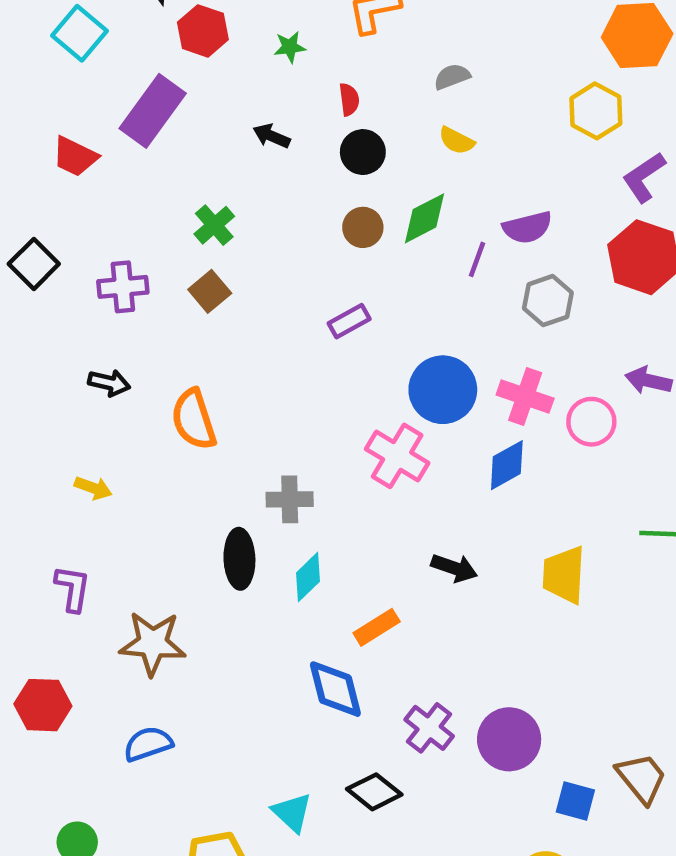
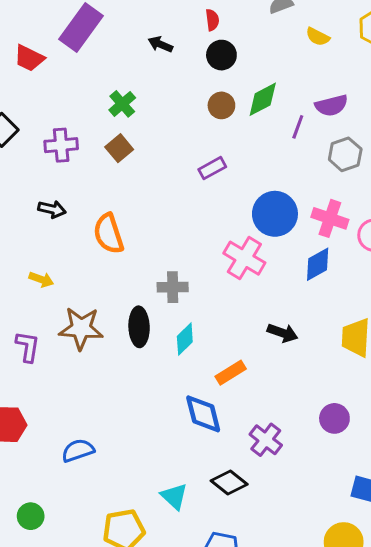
yellow semicircle: (457, 141) -> (318, 37), moved
brown star: (153, 643) -> (81, 328), moved
purple circle: (509, 739) -> (334, 418), moved, size x0.7

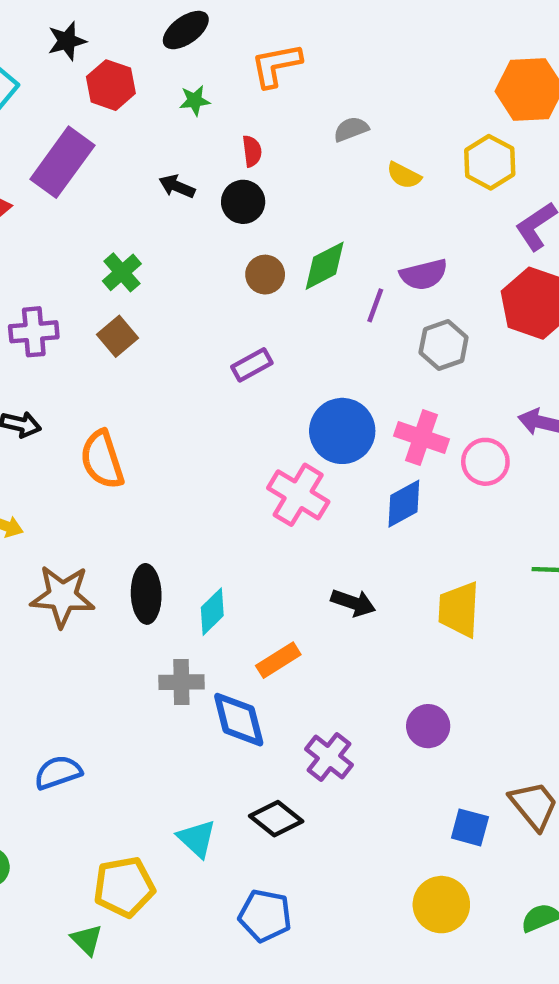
black circle: (221, 55) -> (243, 202), moved
gray cross: (173, 287) -> (181, 682), moved

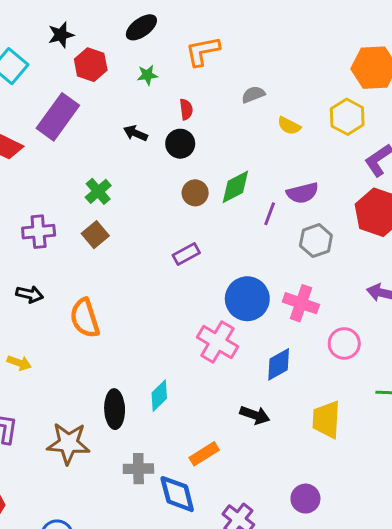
pink circle: (485, 462) -> (344, 343), moved
blue diamond: (404, 504) -> (279, 364), moved
brown star: (62, 596) -> (68, 443), moved
cyan diamond: (212, 612) -> (159, 396), moved

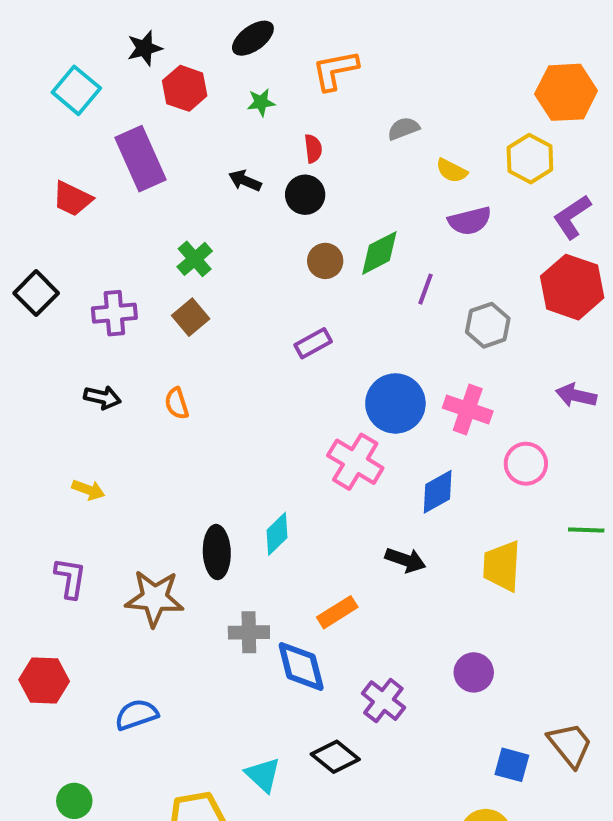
purple rectangle: (58, 117) -> (141, 159), turned -60
purple semicircle: (302, 193) -> (470, 221), moved
orange semicircle: (85, 318) -> (177, 403), moved, size x0.6

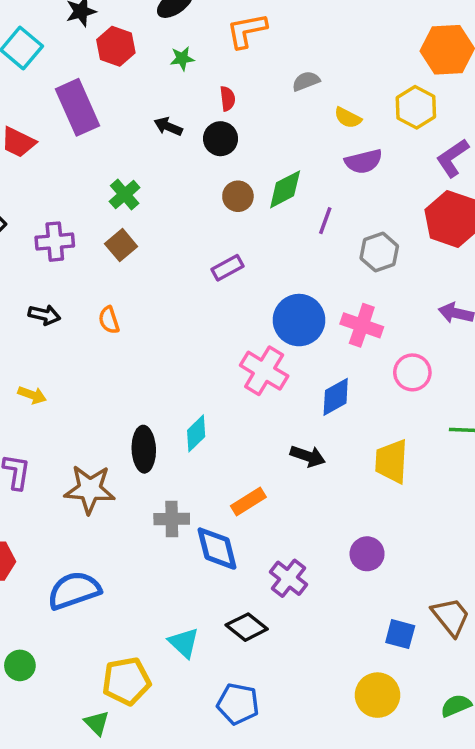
blue semicircle: (137, 715) -> (74, 590), size x1.4

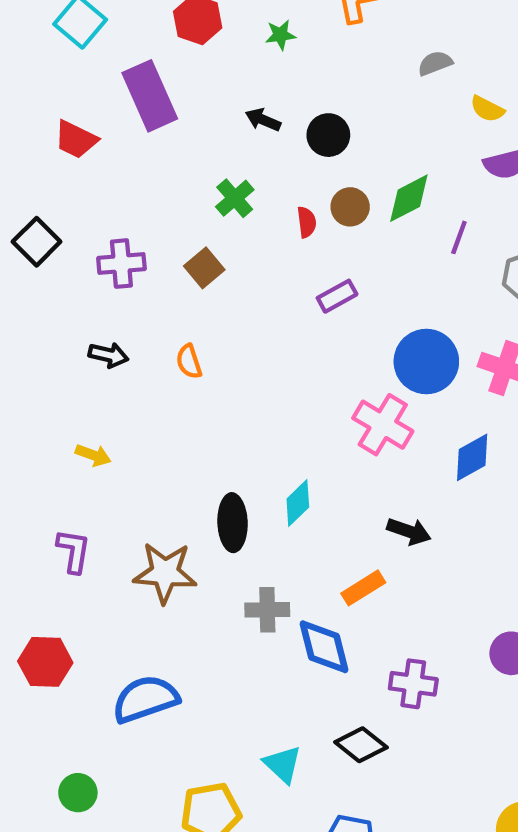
red semicircle: (227, 99) -> (307, 222), moved
green cross: (125, 194) -> (235, 198), moved
black arrow: (308, 456) -> (409, 531), moved
purple cross: (289, 578) -> (413, 684), turned -30

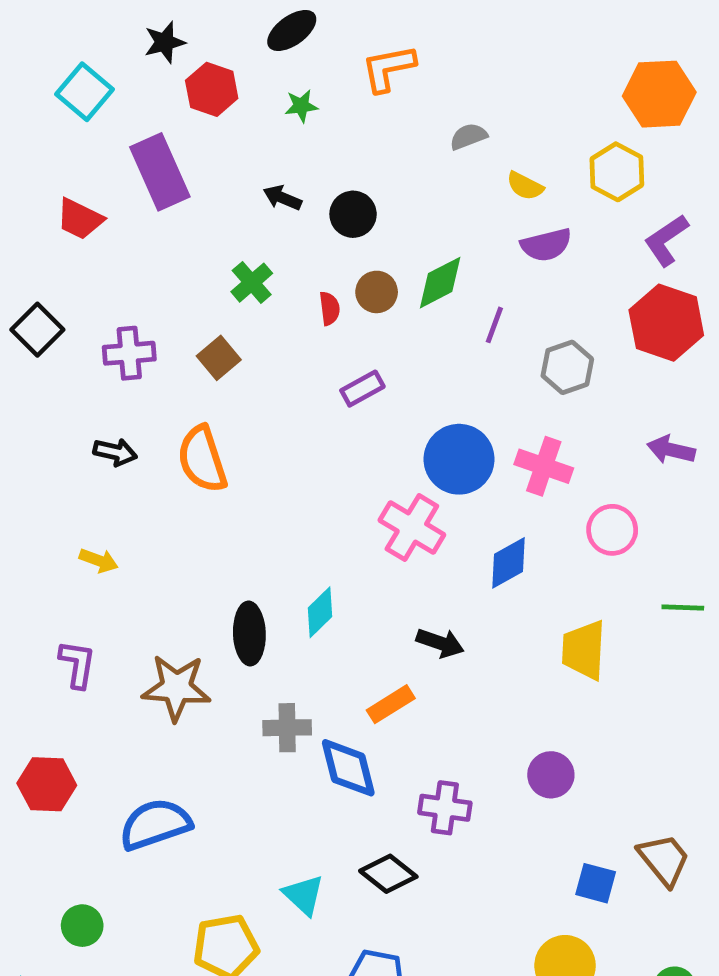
orange semicircle: (189, 361) -> (202, 459), size x1.8

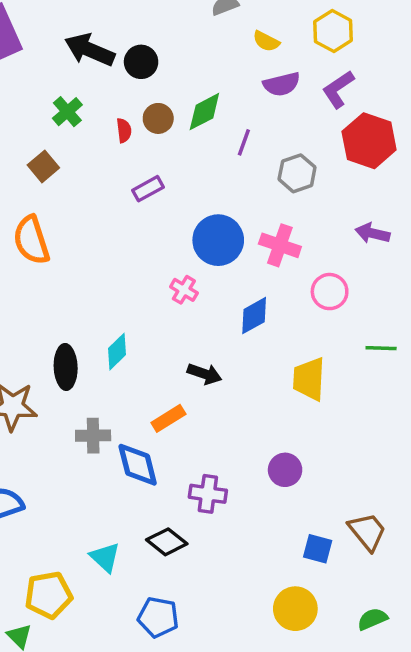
black arrow: (282, 198) -> (90, 50), size x1.8
purple L-shape: (666, 240) -> (338, 89), moved
pink cross: (412, 528) -> (184, 290), size x0.6

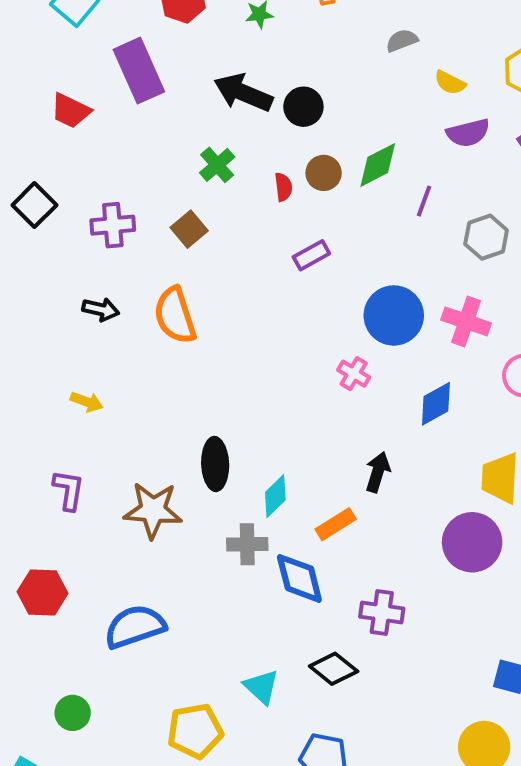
cyan diamond: (117, 352) -> (275, 496), moved
black arrow: (204, 374) -> (378, 472), turned -92
purple circle: (285, 470) -> (472, 542), moved, size x1.5

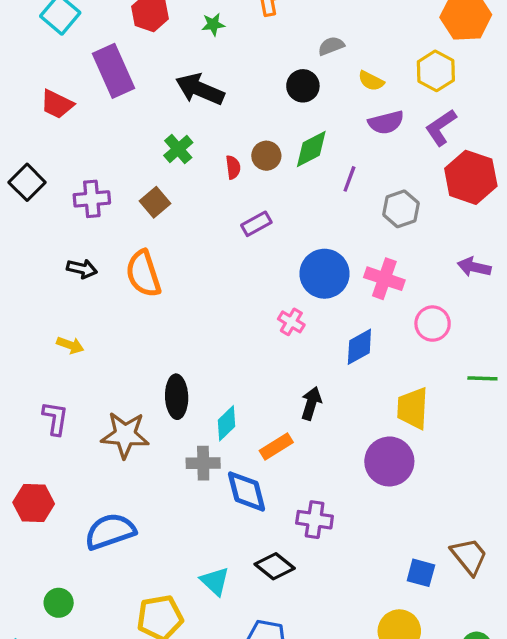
black circle: (303, 107) -> (303, 86), moved

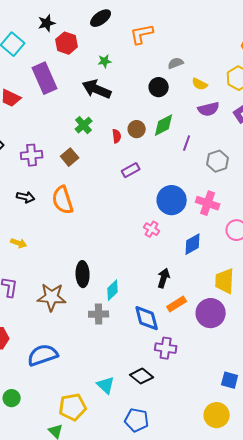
green star: (213, 24) -> (105, 61), moved
orange rectangle: (276, 447) -> (177, 304), moved
blue diamond: (246, 491) -> (147, 318), moved

